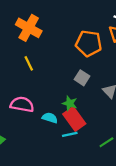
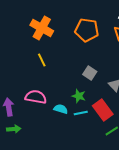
orange pentagon: (89, 43) -> (87, 30), moved
red rectangle: (74, 119) -> (103, 110), moved
cyan line: (70, 134) -> (81, 113), moved

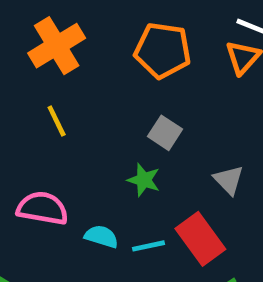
orange cross: (42, 28) -> (57, 46), turned 30
gray square: (90, 73) -> (165, 133), moved
green star: (79, 96) -> (144, 180), moved

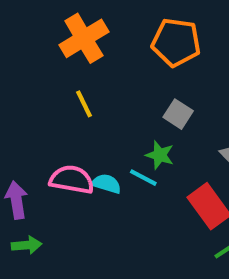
cyan semicircle: (101, 237) -> (106, 184), moved
cyan line: (149, 246) -> (143, 178), moved, turned 40

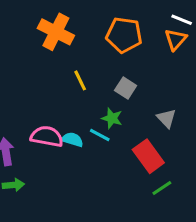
orange cross: (84, 38) -> (56, 32), turned -32
yellow line: (84, 104) -> (80, 80), moved

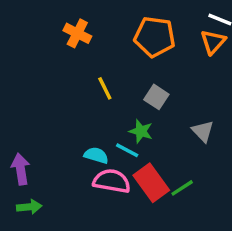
orange cross: (56, 32) -> (77, 33), size x0.7
pink semicircle: (47, 136) -> (112, 181), moved
red rectangle: (148, 156) -> (151, 183), moved
green line: (162, 188) -> (182, 188), moved

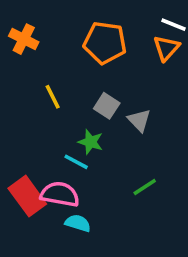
gray triangle: (203, 131) -> (139, 120), moved
cyan semicircle: (96, 155) -> (78, 223), moved
red rectangle: (151, 183) -> (27, 196), moved
green line: (182, 188) -> (145, 187), moved

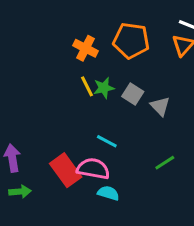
orange cross: (24, 39) -> (86, 48), moved
green star: (90, 142) -> (104, 88), moved, turned -30

